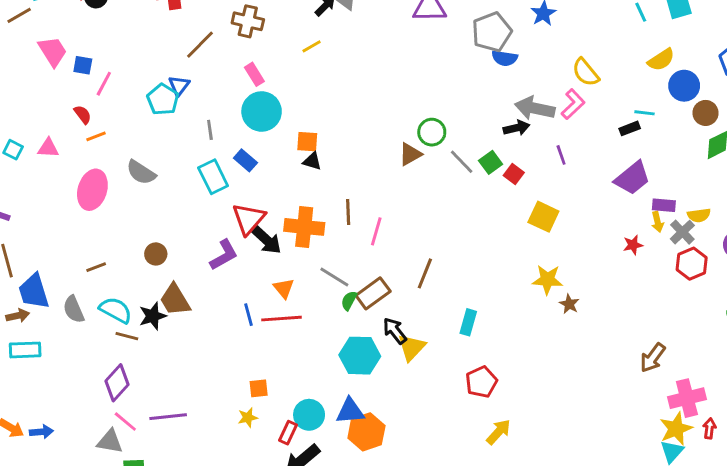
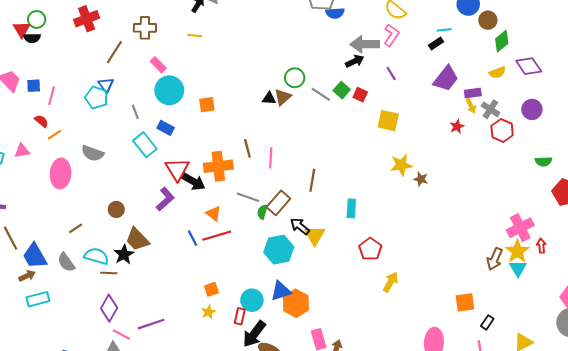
yellow line: (312, 46) -> (195, 36), turned 48
black triangle: (312, 161) -> (269, 98), moved
yellow semicircle: (699, 215) -> (497, 72), moved
brown arrow: (653, 358) -> (495, 259), moved

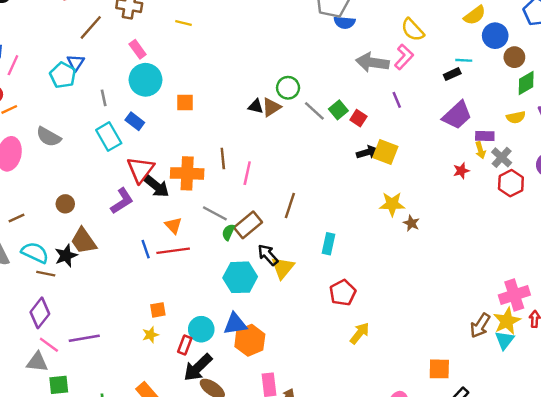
black arrow: (355, 61) -> (367, 152), moved

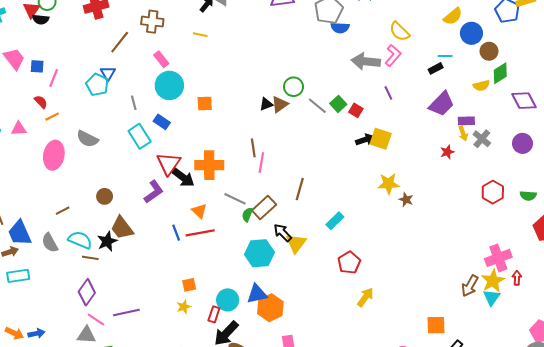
black triangle: (256, 106) -> (266, 104), turned -32
yellow semicircle: (516, 117) -> (481, 86), moved
brown line: (223, 159) -> (253, 148), moved
red hexagon: (511, 183) -> (493, 192), moved
cyan rectangle: (329, 244) -> (335, 221), turned 36

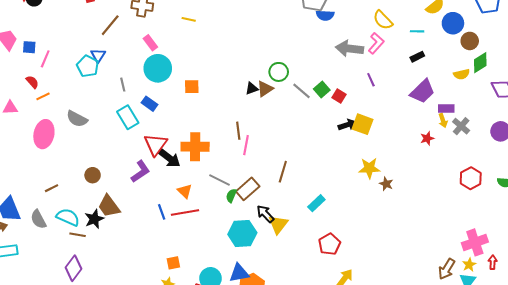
cyan line: (445, 56) -> (417, 31), moved
yellow star: (493, 281) -> (469, 265), size x0.6

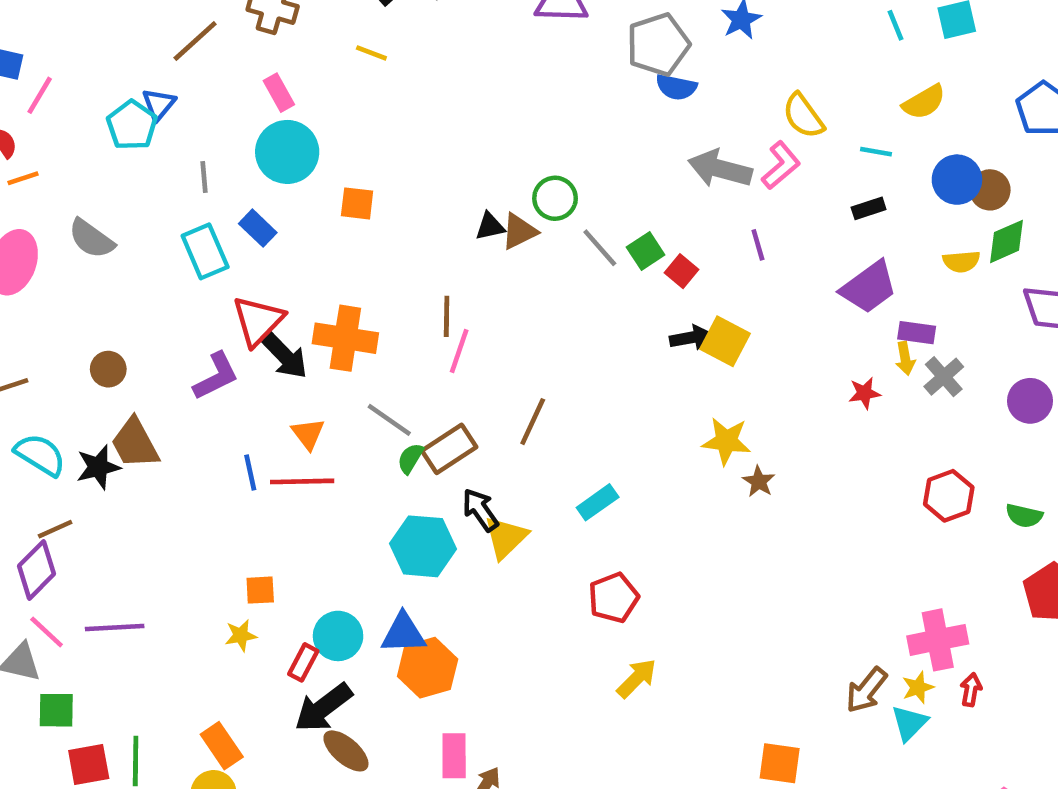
blue circle: (453, 23) -> (957, 180), moved
brown line: (78, 235) -> (55, 529), moved, turned -42

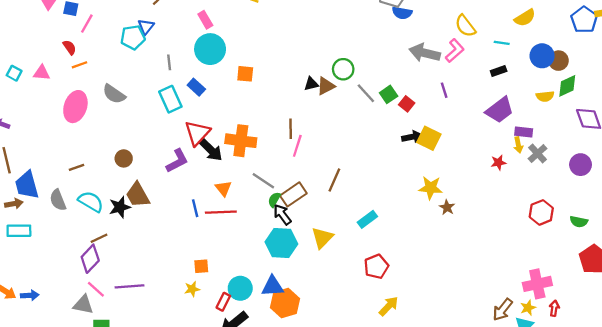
cyan pentagon: (132, 125) -> (133, 37), turned 30
black arrow: (480, 510) -> (282, 215), moved

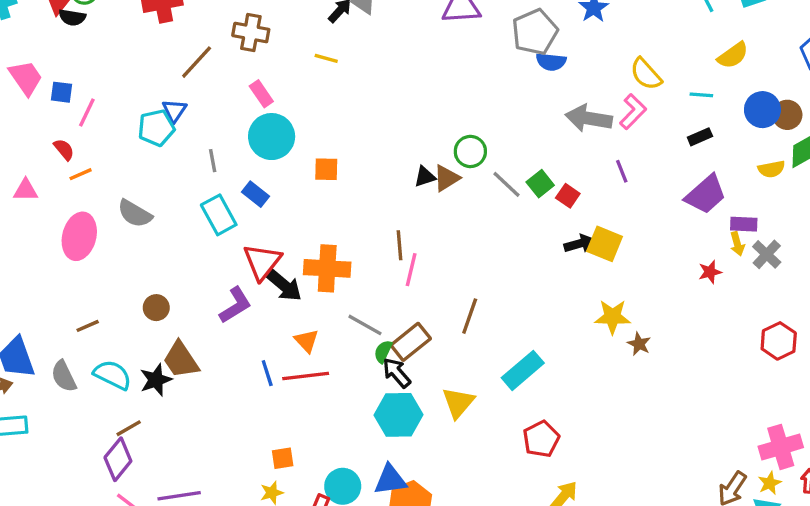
cyan rectangle: (367, 219) -> (523, 370), size x1.4

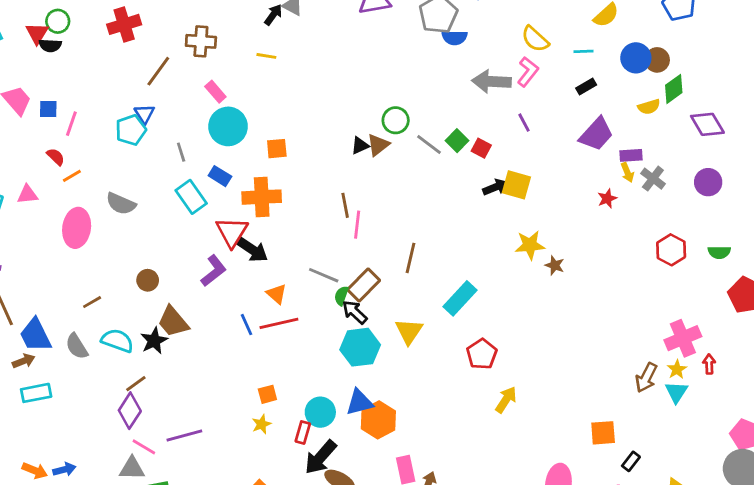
orange cross: (327, 268) -> (262, 197), moved

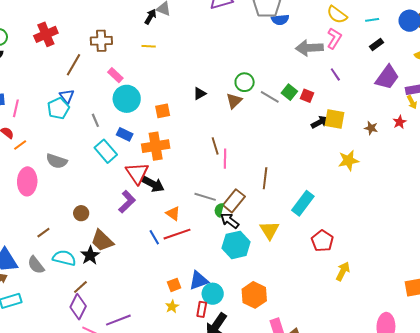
black triangle: (360, 146) -> (200, 94), moved
brown star: (555, 265) -> (371, 128), moved
blue triangle: (359, 402) -> (199, 281), moved

